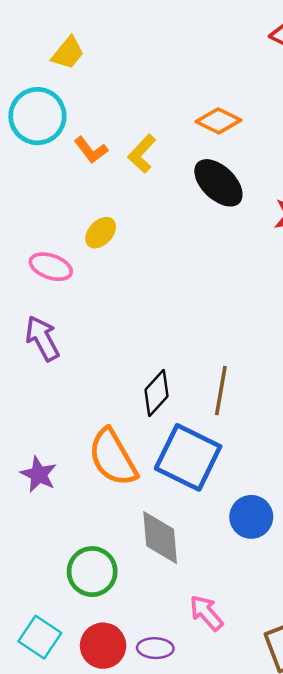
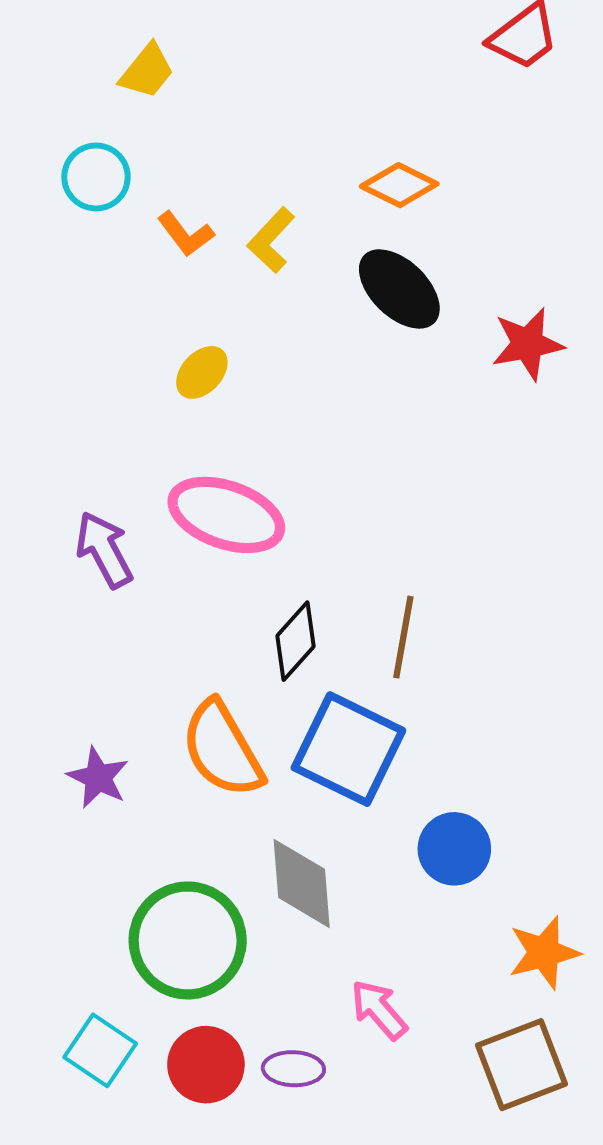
cyan circle: (37, 116) -> (96, 177), size x0.7
pink ellipse: (51, 267) -> (226, 515), moved, size x1.6
green circle: (92, 572) -> (188, 940), size x1.4

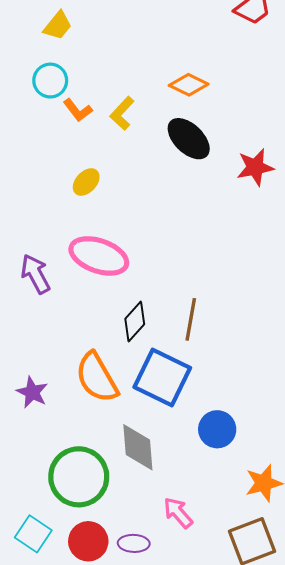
cyan circle: (96, 177) -> (50, 81), moved

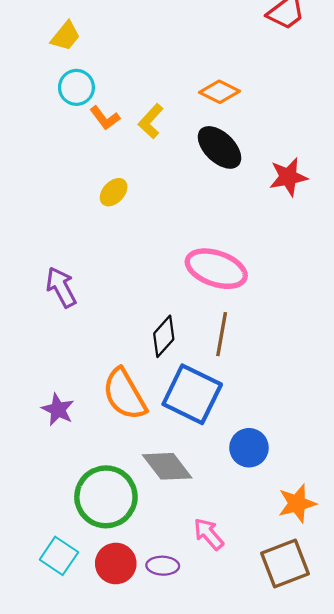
yellow trapezoid: (58, 26) -> (66, 36), moved
pink ellipse: (99, 256) -> (216, 269), moved
gray diamond: (138, 447) -> (167, 466), turned -33

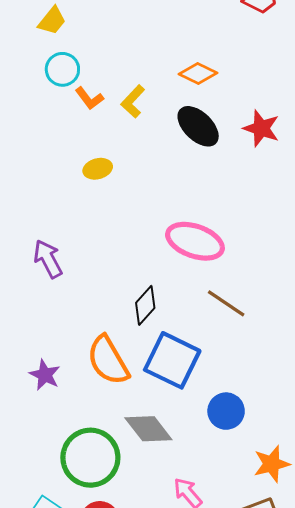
red star: (288, 177) -> (261, 128), moved, turned 30
yellow ellipse: (114, 192) -> (98, 169), turned 32
brown line: (222, 334) -> (226, 303), moved, turned -66

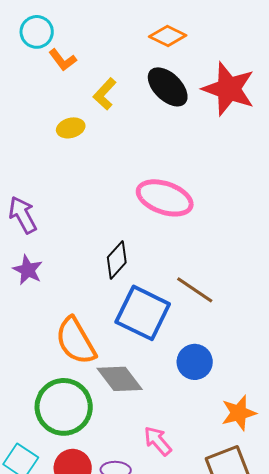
yellow L-shape: (133, 101) -> (105, 94), moved
red star: (261, 128) -> (229, 89), size x1.5
brown line: (226, 303) -> (195, 290), moved
orange semicircle: (108, 360) -> (76, 341), moved
purple star: (45, 375) -> (28, 270), moved

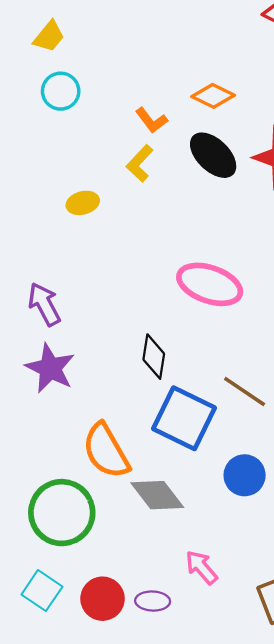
orange L-shape: (63, 60) -> (151, 120), moved
yellow ellipse: (71, 128) -> (83, 203), moved
black diamond: (117, 260) -> (154, 357), turned -33
purple star: (28, 270) -> (50, 368), size x1.4
green circle: (64, 407) -> (62, 513), moved

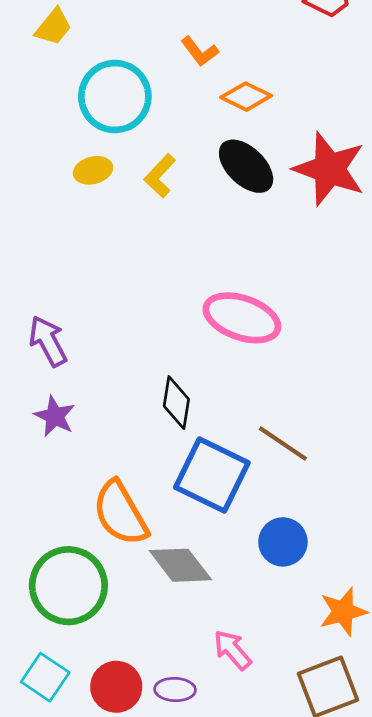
cyan circle: (61, 91) -> (115, 97), moved, size x1.6
orange L-shape: (151, 120) -> (200, 51), moved
yellow ellipse: (83, 203) -> (93, 170), moved
purple star: (50, 368) -> (55, 416), size x0.7

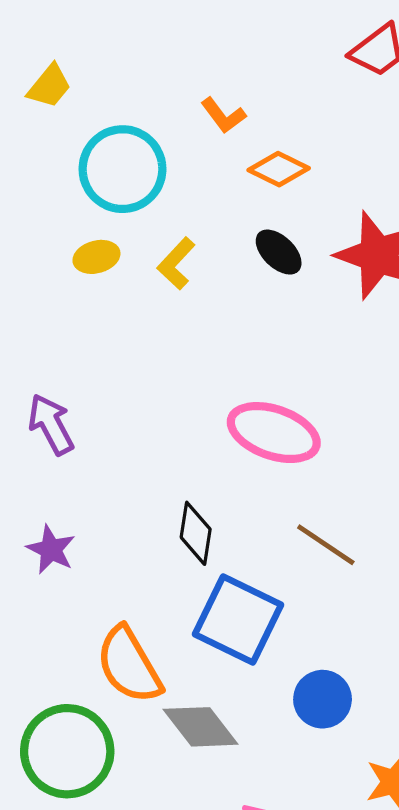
black ellipse: (246, 166) -> (279, 252), size x0.7
purple arrow: (48, 341) -> (51, 424), moved
brown line: (283, 444) -> (326, 545), moved

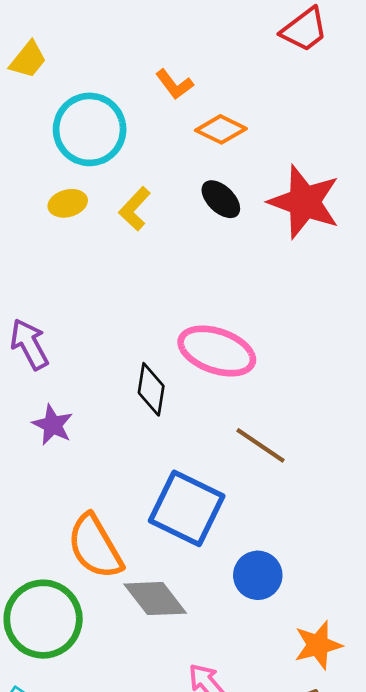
black diamond: (196, 533) -> (151, 389), moved
purple star: (51, 550) -> (53, 425), moved

